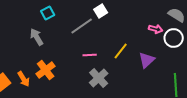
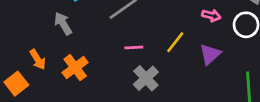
pink arrow: (156, 29) -> (211, 15), moved
orange arrow: (24, 79) -> (38, 60), moved

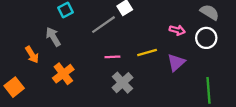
yellow line: (175, 42) -> (147, 52), turned 36
orange arrow: (38, 60) -> (32, 55), moved

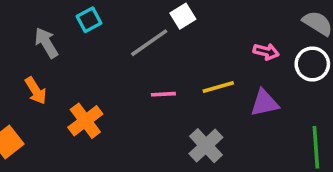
gray arrow: (53, 37) -> (46, 43), moved
purple triangle: (176, 63) -> (264, 103), turned 30
gray cross: (122, 83) -> (206, 146), moved

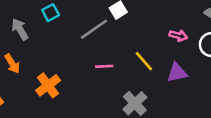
yellow line: (218, 87) -> (144, 61), turned 65

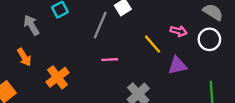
gray line: (94, 29) -> (100, 25), turned -32
yellow line: (144, 61) -> (152, 44), moved

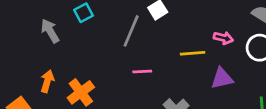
yellow line: (152, 44) -> (193, 53), turned -54
orange arrow: (24, 57) -> (47, 81), moved, turned -132

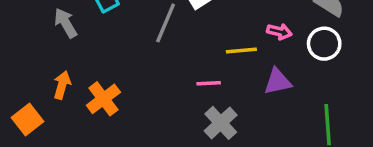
pink line: (142, 71) -> (209, 83), moved

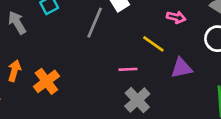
pink arrow: (279, 32) -> (176, 17), moved
yellow line: (241, 51) -> (153, 44), turned 40

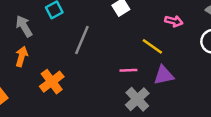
gray line: (95, 23) -> (82, 40), moved
purple triangle: (181, 68) -> (164, 75), moved
orange arrow: (14, 71) -> (22, 56), moved

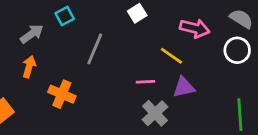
pink arrow: (174, 21) -> (195, 28), size x1.5
gray arrow: (24, 26) -> (32, 34), turned 85
orange cross: (52, 82) -> (62, 94), turned -30

